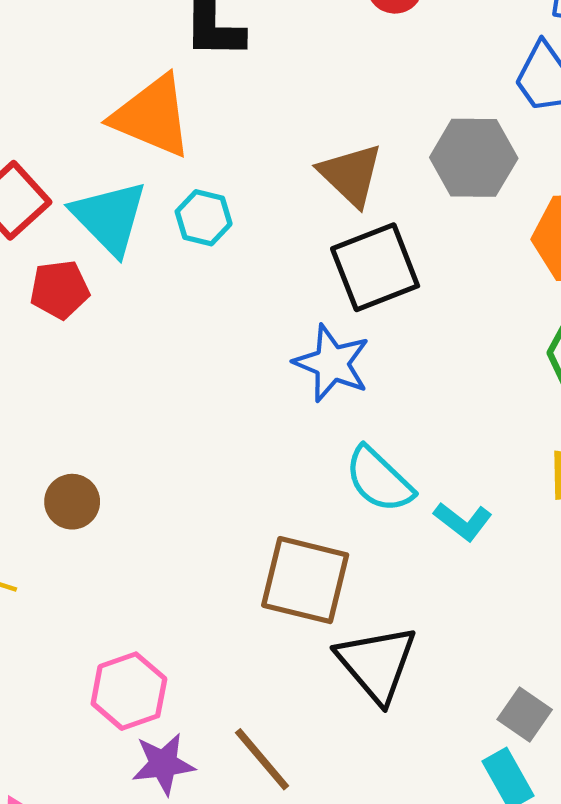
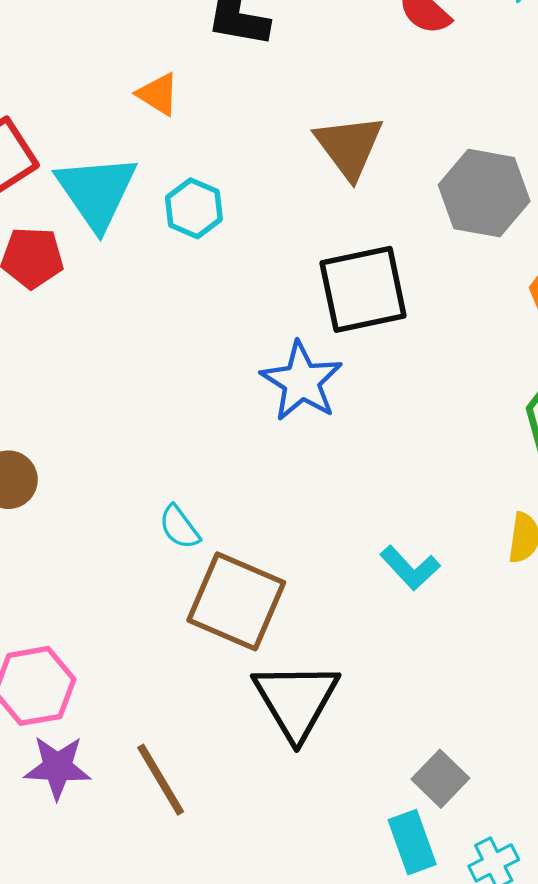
orange triangle: (152, 116) -> (158, 94), size x0.5
brown triangle: (351, 175) -> (349, 146), moved
cyan semicircle: (379, 480) -> (179, 527), moved, size x0.6

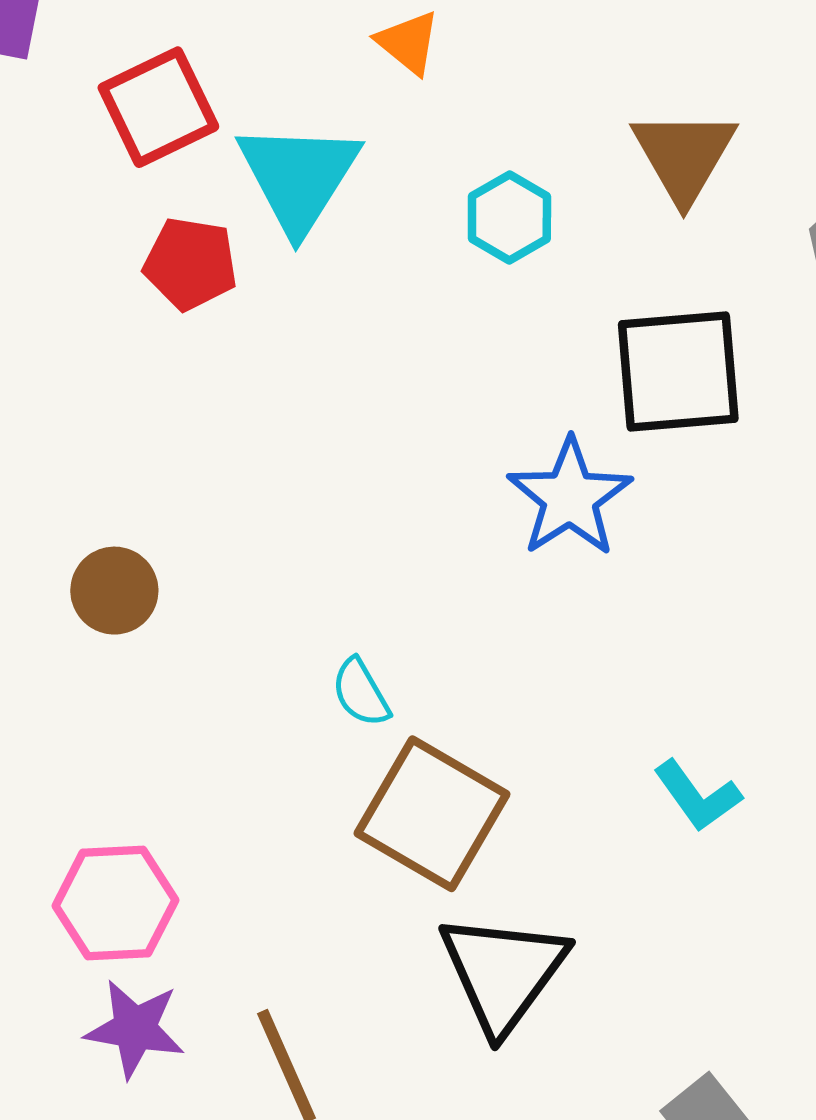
cyan hexagon: (194, 208) -> (509, 217), moved

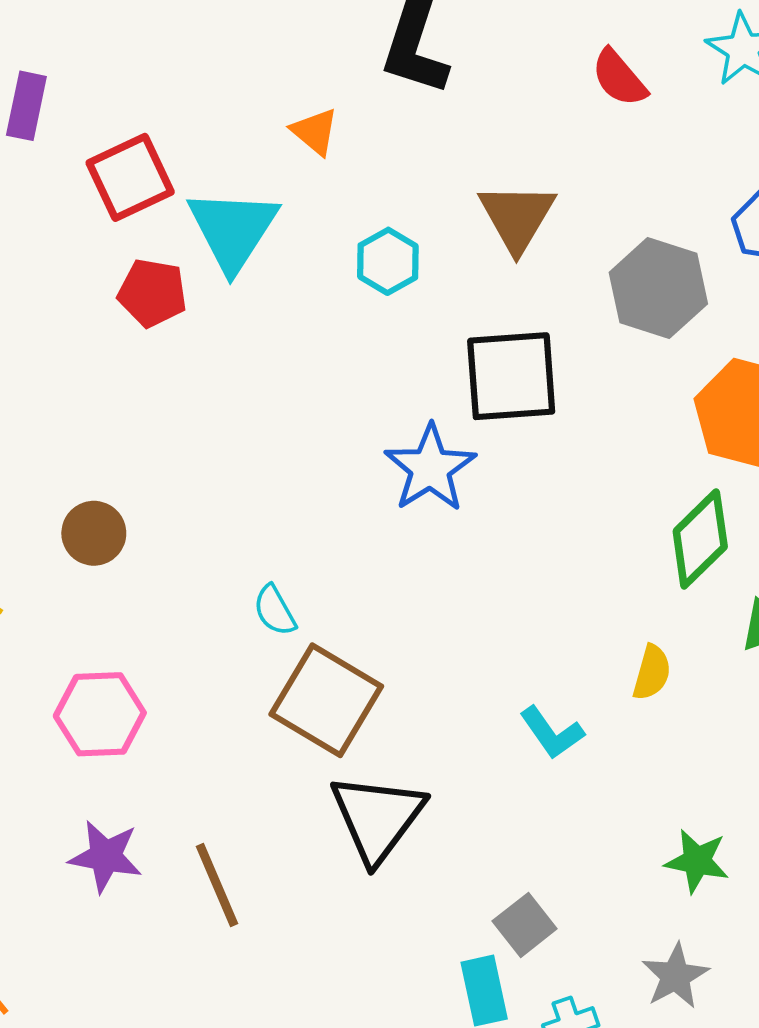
cyan L-shape: (697, 796) -> (552, 733), moved
pink hexagon: (115, 903) -> (100, 714), moved

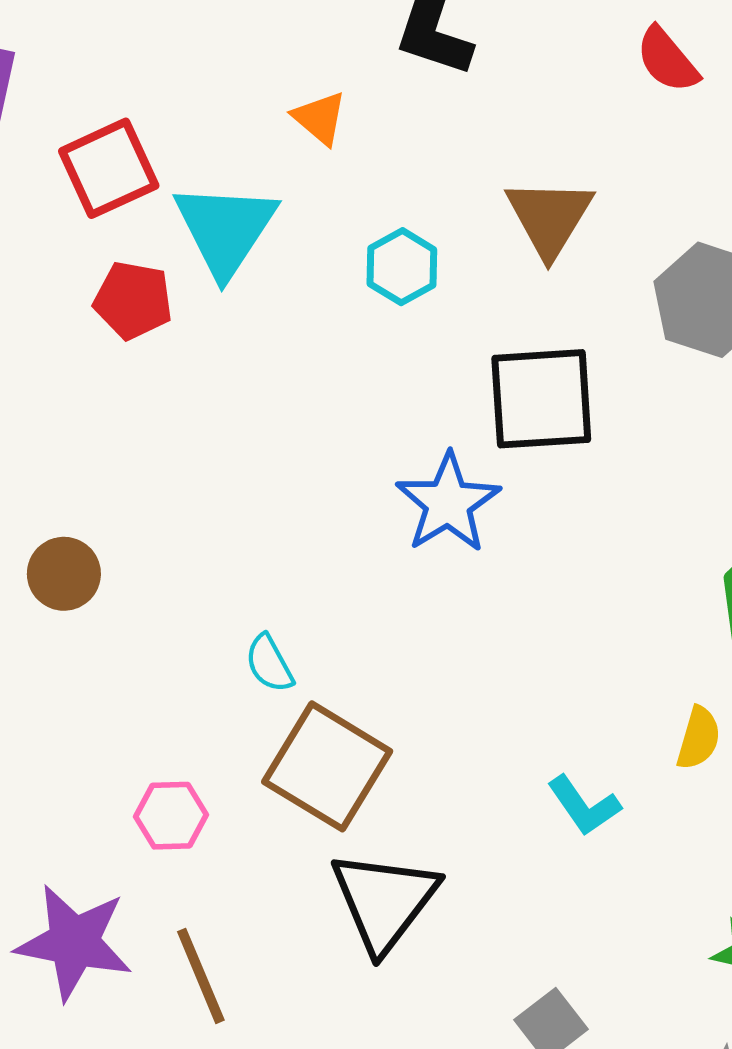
pink hexagon: (100, 714) -> (171, 816), moved, size x0.7
purple star: (106, 856) -> (74, 942), size x1.4

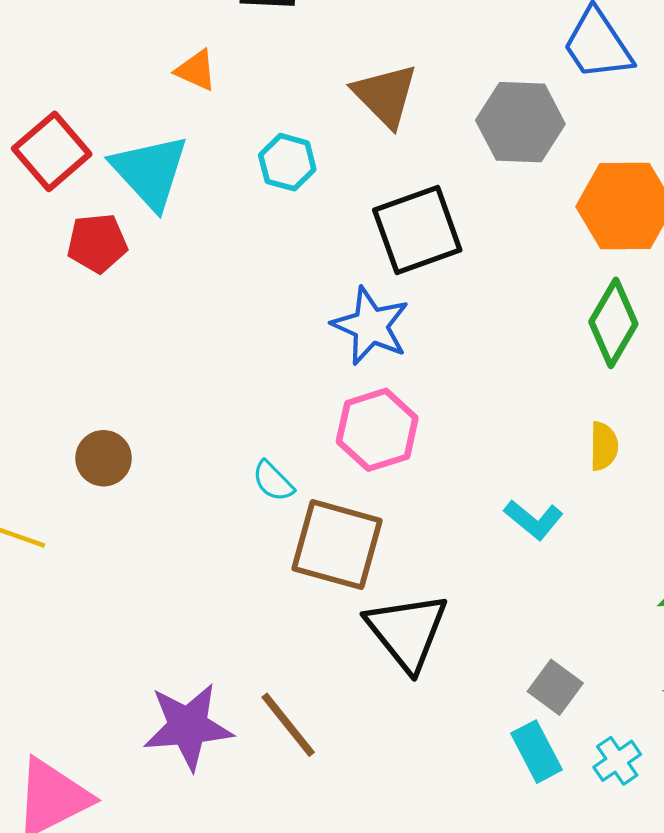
pink hexagon: (171, 816) -> (377, 430), moved, size x1.5

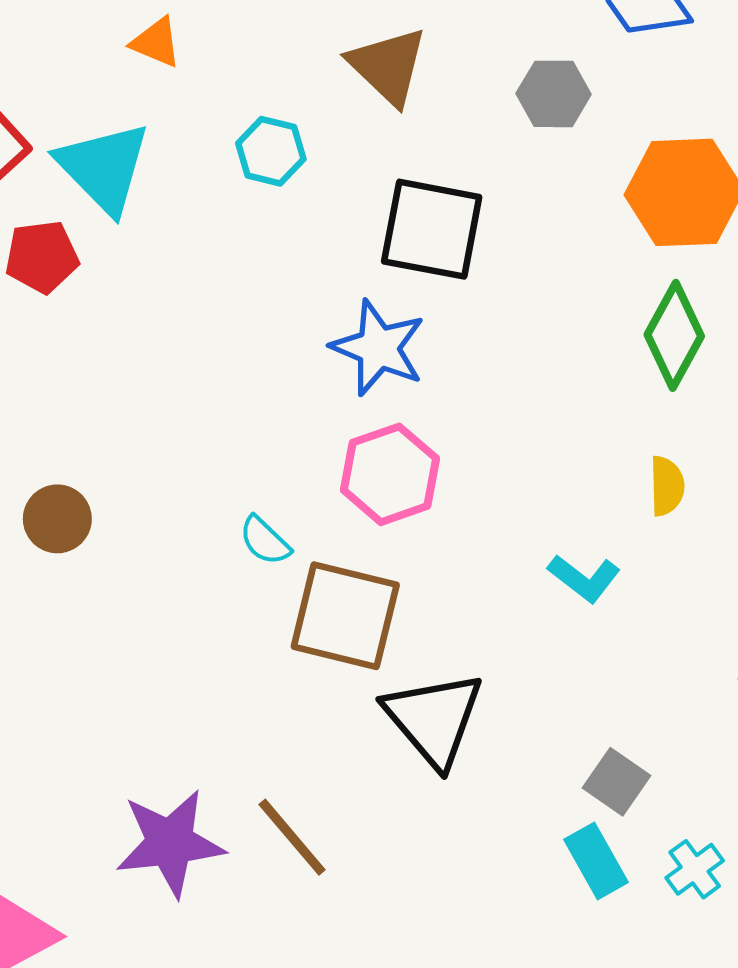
gray hexagon: (520, 122) -> (554, 94), size x0.7
black square: (417, 230) -> (432, 229), turned 32

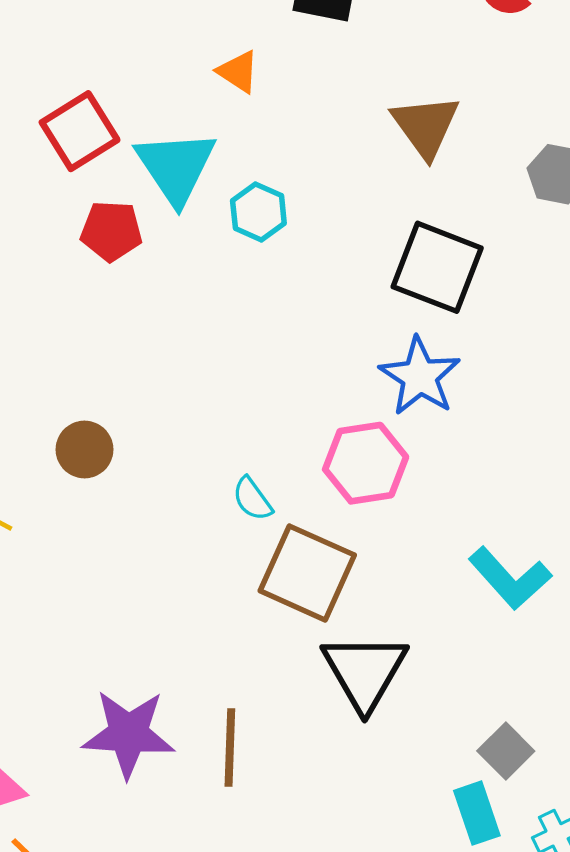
cyan hexagon: (271, 151) -> (258, 212), moved
blue star: (378, 348) -> (420, 376), moved
cyan L-shape: (584, 578) -> (510, 578), size x1.4
brown line: (292, 837) -> (230, 748), turned 32

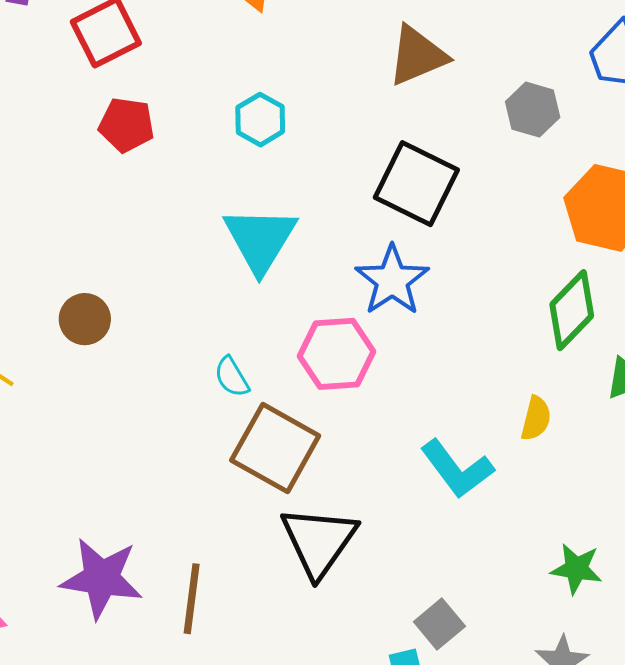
brown triangle: (426, 126) -> (417, 56), turned 38
cyan triangle: (176, 167) -> (260, 239), moved

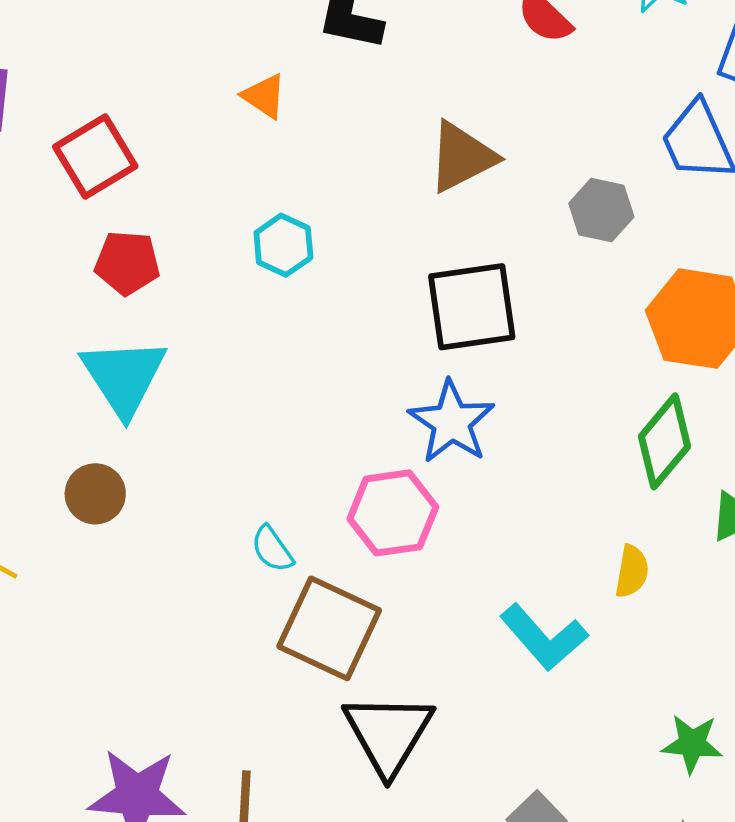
black square: (416, 184) -> (472, 307), turned -30
cyan triangle: (260, 239) -> (124, 377), moved

